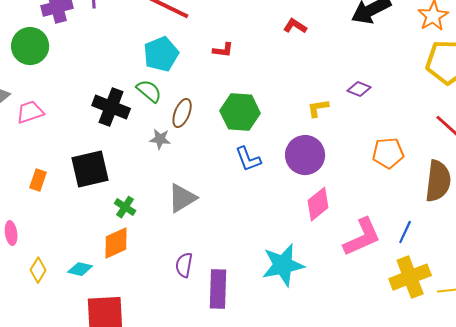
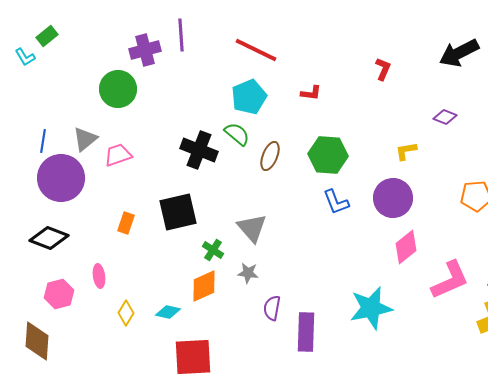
red L-shape: (295, 26) -> (383, 69), turned 80
purple diamond: (359, 89) -> (445, 117), moved
gray star: (160, 139) -> (248, 273), moved
gray triangle: (182, 198) -> (252, 228), moved, turned -40

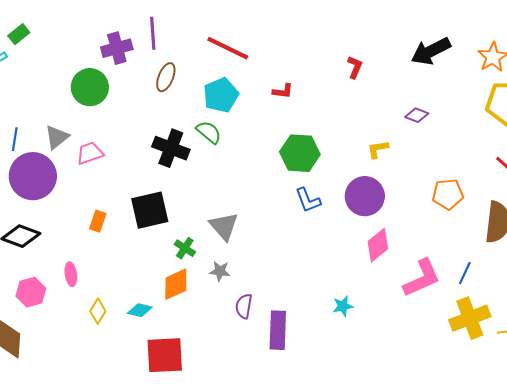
brown ellipse: (270, 156) -> (166, 77), moved
cyan star: (371, 308) -> (343, 306), size x0.5

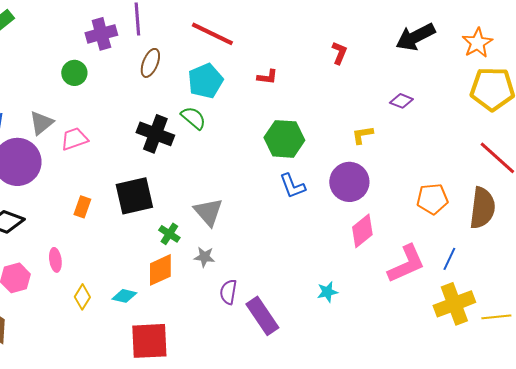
green circle: (90, 87) -> (74, 73), size x0.7
orange pentagon: (448, 194) -> (432, 199), moved
purple rectangle: (278, 330) -> (262, 316), turned -36

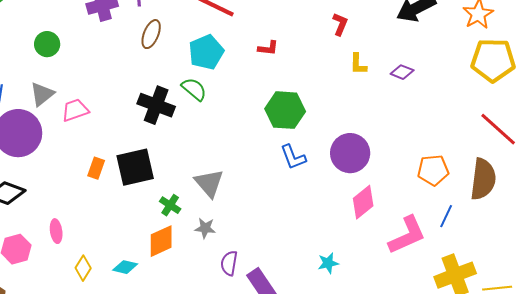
green circle: (74, 73) -> (47, 44), moved
yellow L-shape: (362, 135) -> (358, 64), moved, turned -80
orange rectangle: (82, 207) -> (96, 168), moved
blue line: (449, 259) -> (446, 216), moved

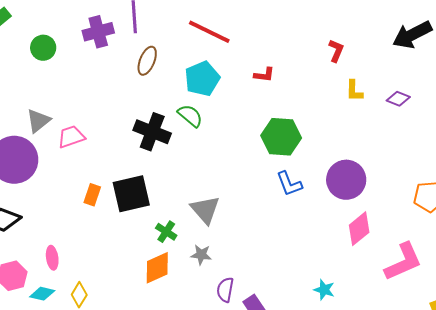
green circle: (47, 44) -> (43, 48), moved
cyan star: (328, 263) -> (324, 290), turned 30
cyan diamond: (125, 267) -> (42, 294), moved

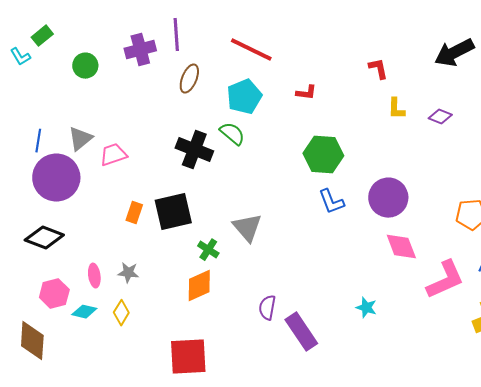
red L-shape: (336, 51) -> (378, 69), turned -35
pink diamond: (359, 229) -> (401, 247), turned -72
gray star: (201, 255) -> (128, 273), moved

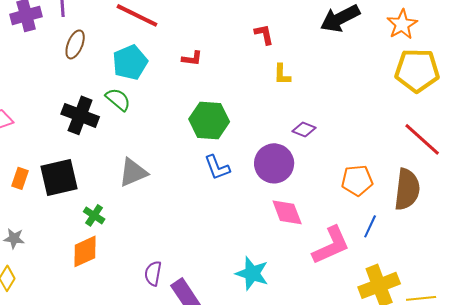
purple diamond: (440, 117) -> (304, 129), moved
gray triangle: (247, 228) -> (133, 172), moved, turned 48
cyan star: (366, 308) -> (252, 273), size x1.6

